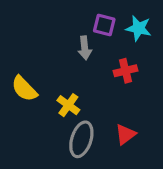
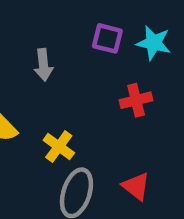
gray arrow: (85, 48) -> (43, 65), moved
red triangle: (125, 134) -> (136, 186), turned -45

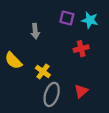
red triangle: (136, 186) -> (81, 91), turned 40

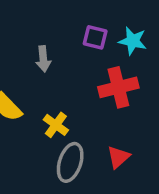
red cross: (81, 49) -> (118, 87), size x1.5

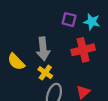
gray arrow: (43, 59) -> (43, 49), moved, size x1.5

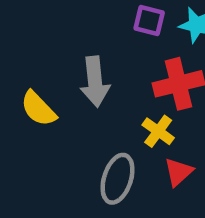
yellow cross: (45, 73) -> (158, 131), moved

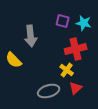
gray arrow: (95, 82) -> (31, 36), moved
gray ellipse: (118, 179) -> (49, 91), turned 55

